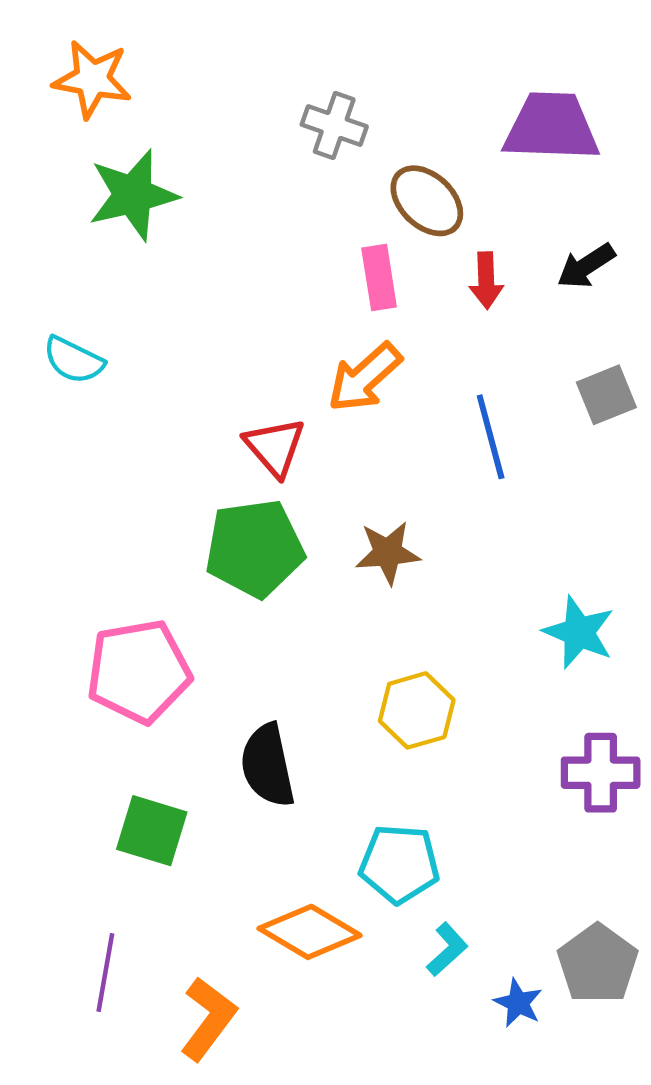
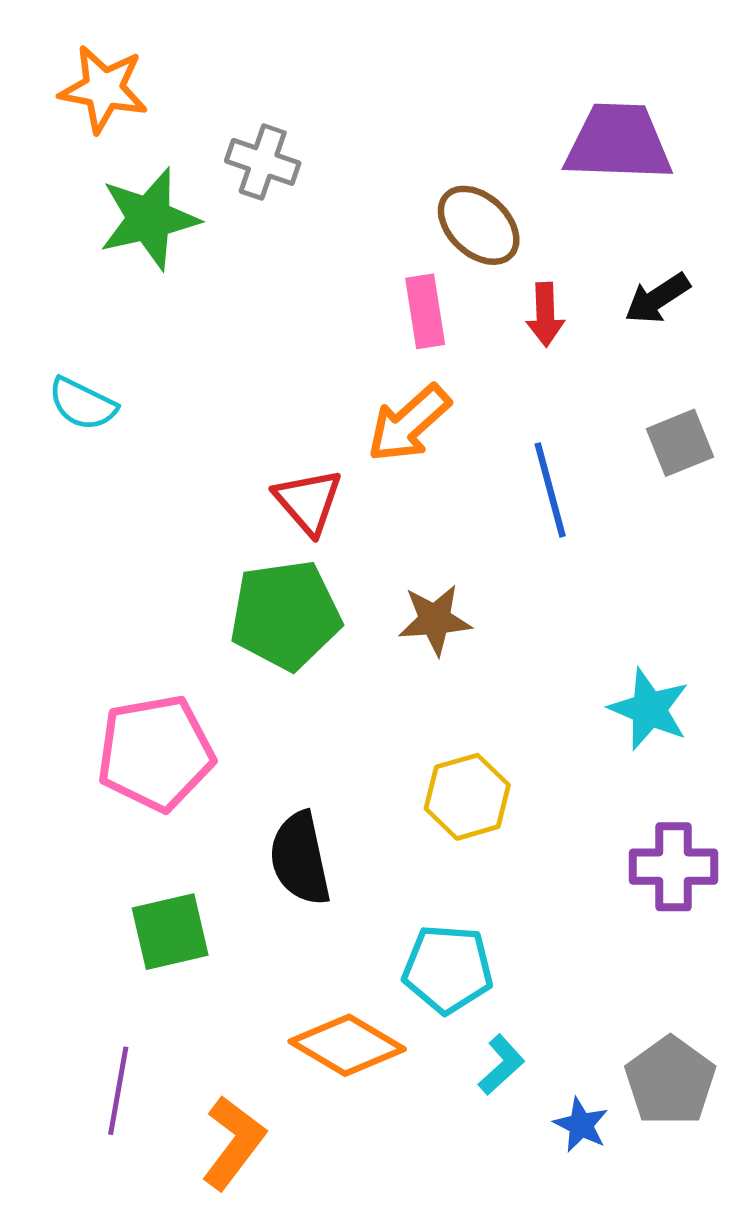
gray cross: (334, 126) -> (263, 162), moved
green square: (152, 831) -> (170, 932), turned -30

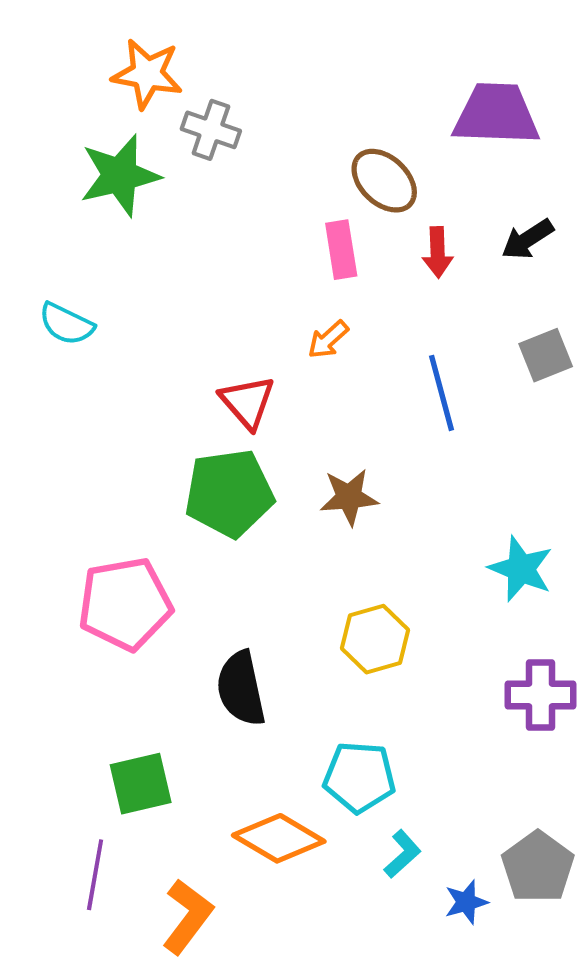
orange star: (104, 89) -> (147, 74), moved
orange arrow: (409, 423) -> (328, 340), size x0.6
green square: (170, 932) -> (141, 784), moved
blue star: (581, 1125) -> (466, 902), turned 30

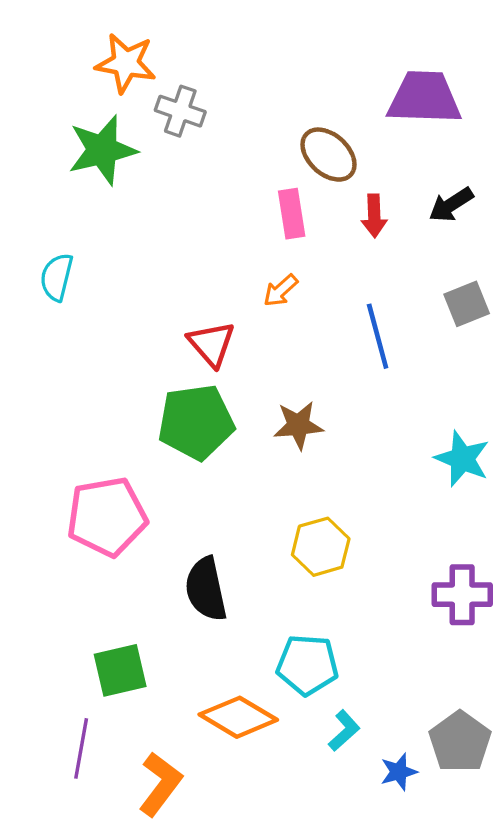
cyan semicircle: (66, 324) -> (57, 277), turned 78
cyan star: (521, 569) -> (462, 459), moved

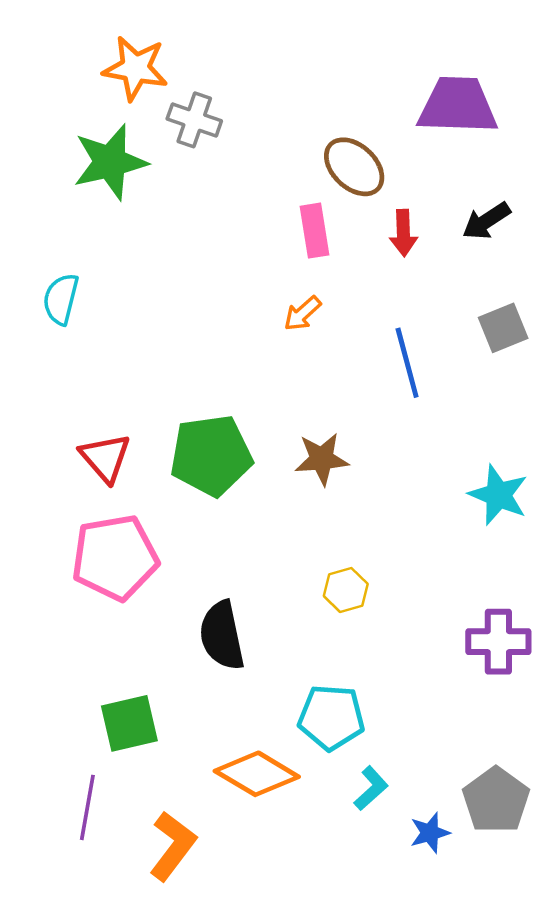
red triangle: (212, 344) -> (105, 458), moved
yellow hexagon: (321, 547) -> (346, 590), size x0.7

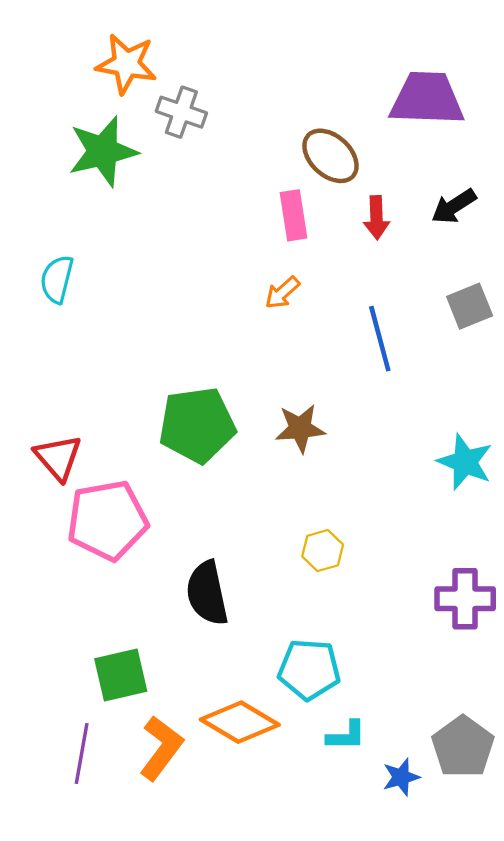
red triangle: (105, 458) -> (58, 457), moved
cyan L-shape: (371, 788) -> (346, 736), turned 42
orange L-shape: (173, 846) -> (161, 748), moved

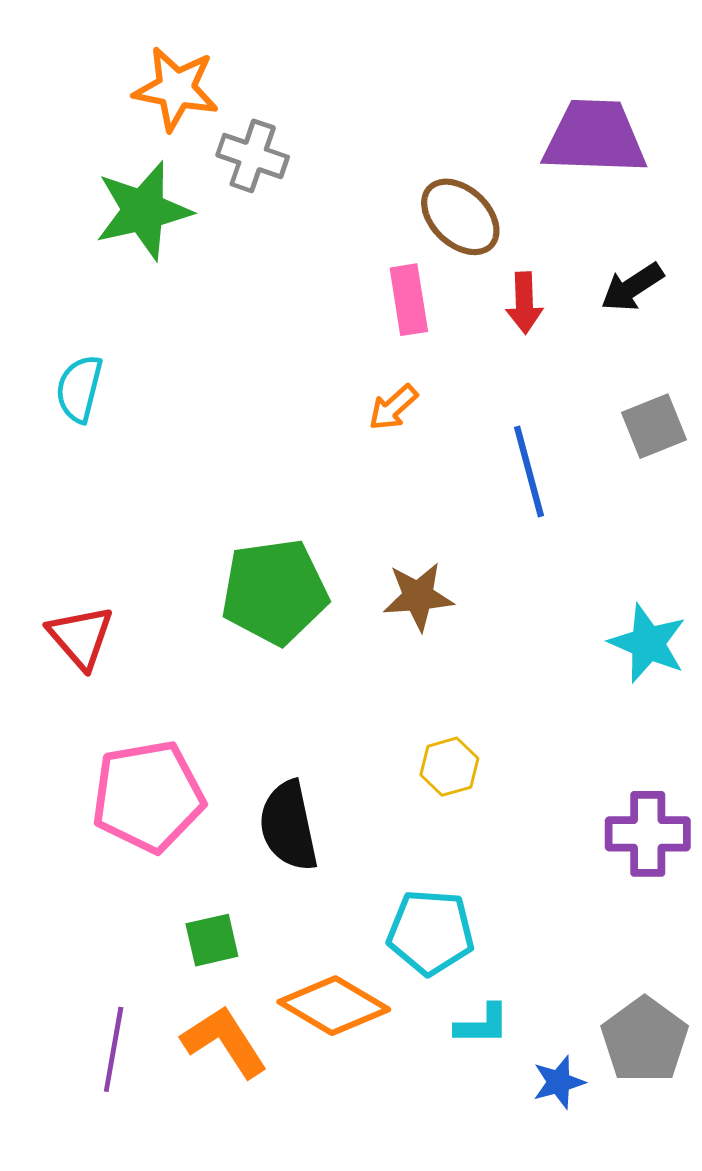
pink pentagon: (107, 520) -> (148, 796), moved
green square: (121, 675) -> (212, 940), moved, size x0.7
orange L-shape: (161, 748) -> (224, 1042), turned -70

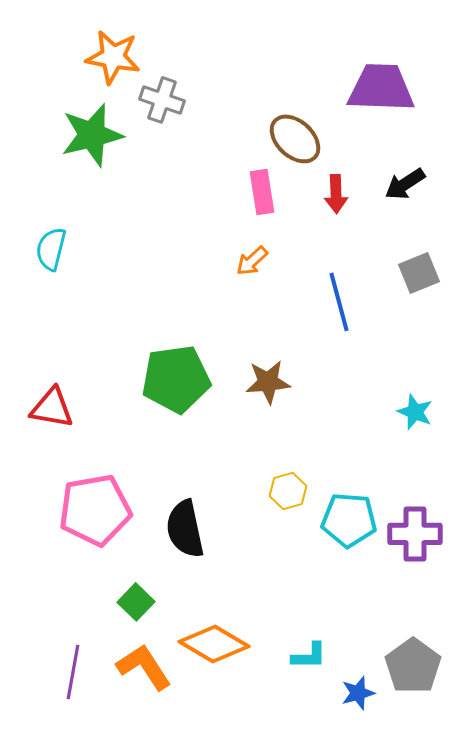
red triangle: (81, 637) -> (52, 408), turned -39
cyan star: (648, 643) -> (415, 412), size x0.7
cyan pentagon: (431, 932) -> (349, 520), moved
green square: (212, 940) -> (136, 602), turned -33

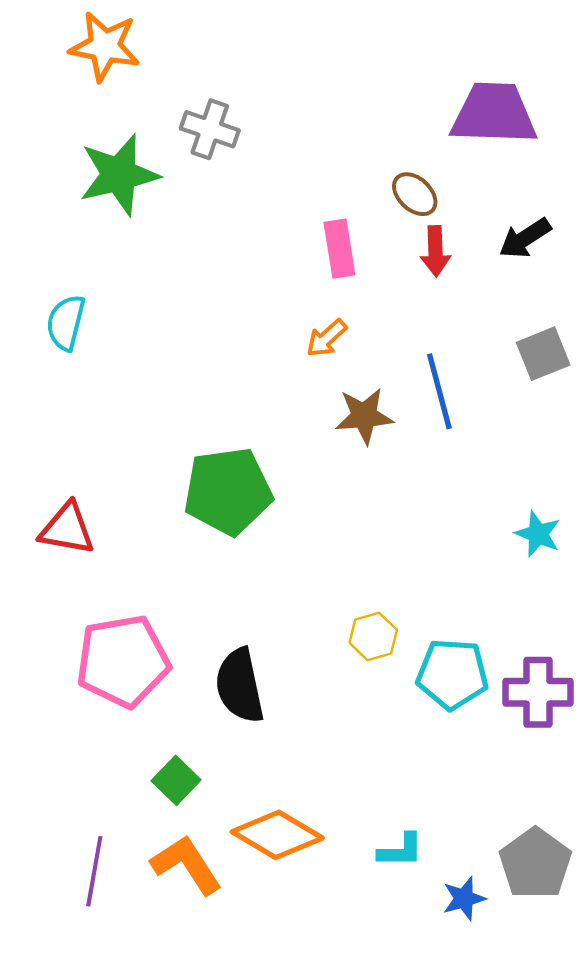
orange star: (113, 57) -> (105, 46), moved
brown ellipse: (295, 139) -> (415, 194), moved, size x0.7
brown star: (268, 382) -> (364, 416), moved

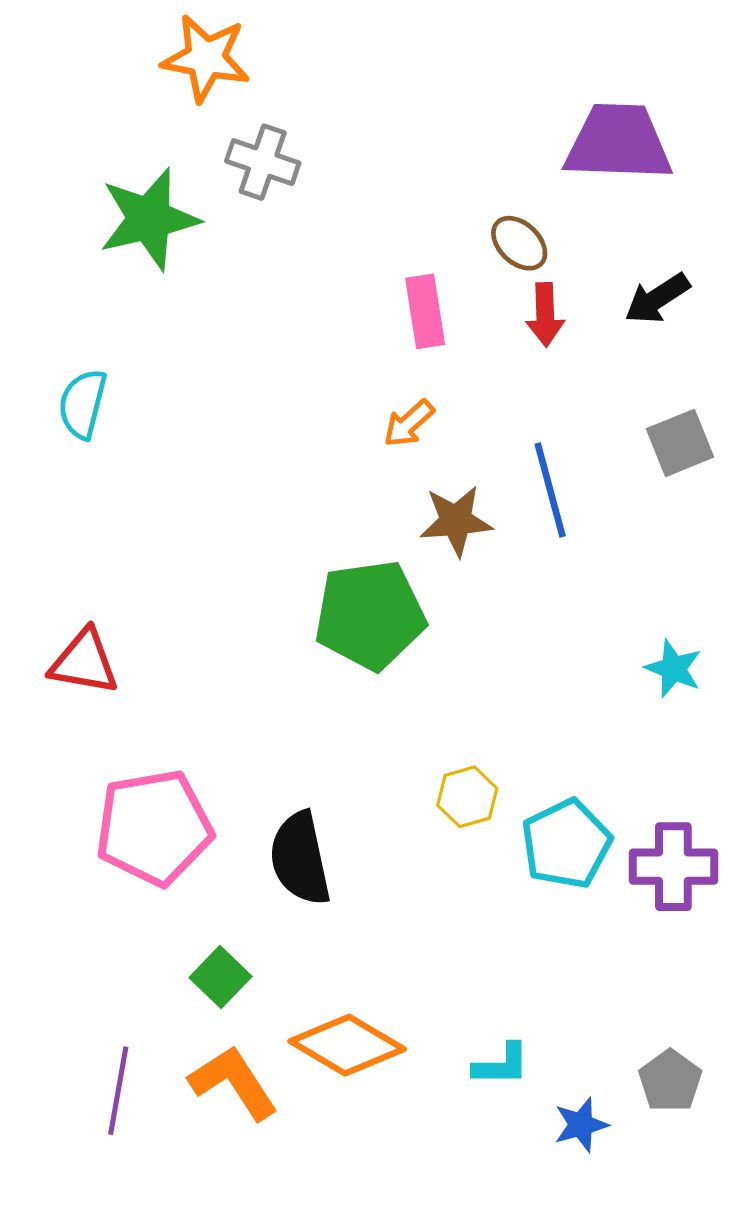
orange star: (105, 46) -> (206, 58), moved
green pentagon: (228, 491) -> (370, 615), moved
cyan pentagon: (452, 674) -> (566, 844), turned -30
gray pentagon: (535, 863) -> (670, 1081), size x0.7

